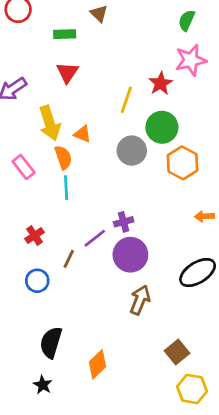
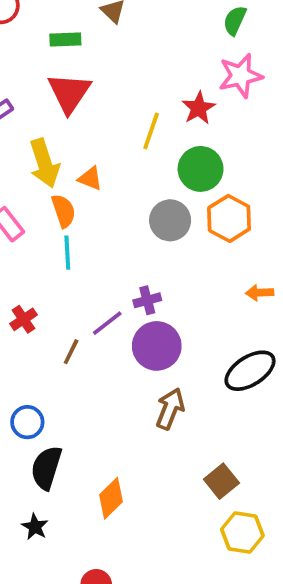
red triangle: (67, 72) -> (69, 93), size x1.4
gray circle: (132, 151) -> (170, 220), moved
blue circle: (37, 281) -> (27, 422), moved

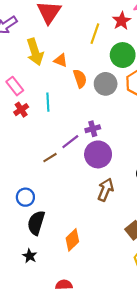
orange semicircle: (63, 211) -> (80, 79), moved
red cross: (24, 319) -> (21, 110), moved
brown line: (71, 352) -> (50, 158), turned 32

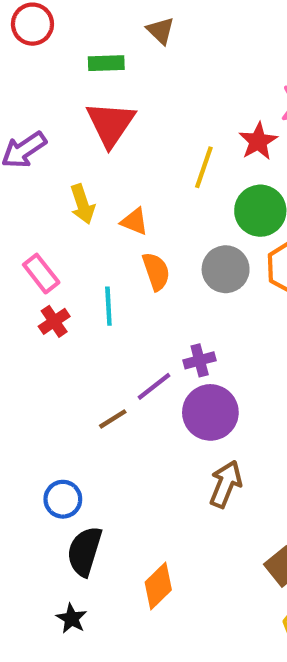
yellow arrow: (35, 52) -> (82, 204), size x0.7
orange semicircle: (80, 79) -> (156, 271), moved

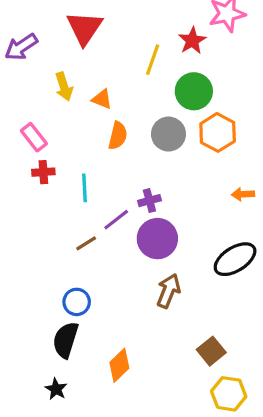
orange semicircle: (156, 271) -> (118, 136), turned 32
cyan line: (108, 306) -> (85, 188), moved
red cross: (54, 321) -> (43, 172), turned 30
blue circle: (63, 499) -> (77, 302), moved

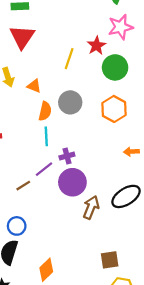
green circle: (194, 91) -> (115, 67), moved
gray circle: (168, 134) -> (70, 102), moved
cyan line: (85, 188) -> (46, 136), moved
brown arrow: (168, 291) -> (91, 207), moved
brown square: (211, 351) -> (110, 260), turned 30

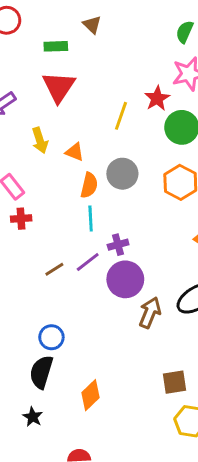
brown line: (23, 186) -> (54, 269), moved

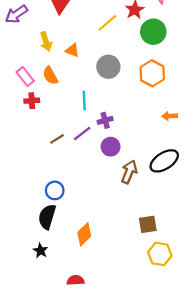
yellow line: (121, 116) -> (107, 23), turned 30
orange semicircle: (89, 185) -> (50, 75), moved, turned 138
purple circle: (125, 279) -> (111, 147), size x0.7

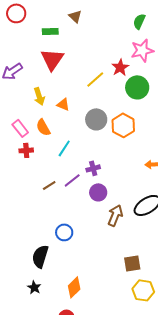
orange hexagon: (152, 73) -> (123, 125), moved
cyan line: (84, 101) -> (64, 148), moved, turned 36
blue circle: (55, 190) -> (64, 232), moved
orange diamond: (84, 234) -> (74, 287), moved

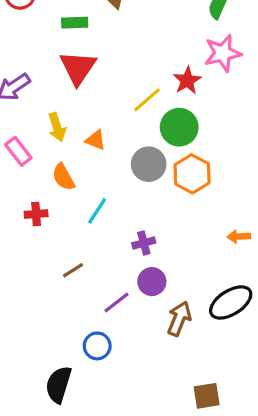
green circle: (137, 87) -> (179, 127), moved
pink rectangle: (20, 128) -> (18, 151), moved
purple line: (72, 180) -> (116, 302), moved

